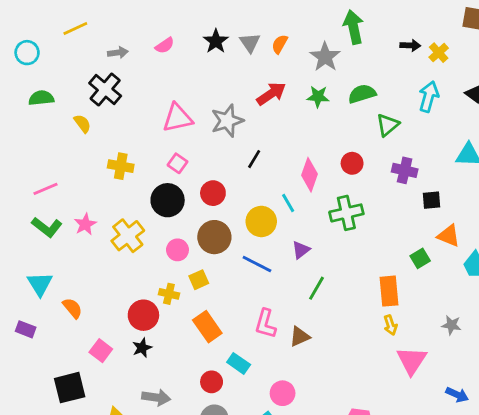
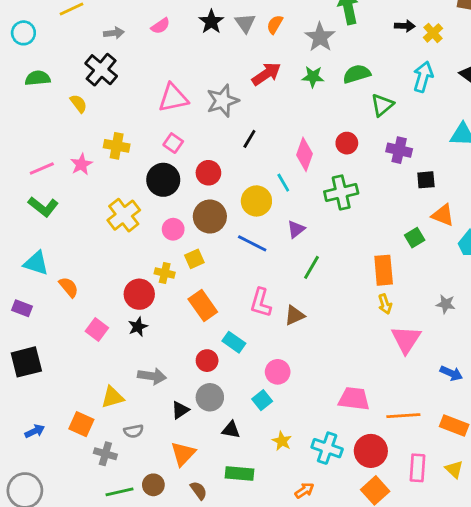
pink star: (85, 224) -> (81, 164), moved
cyan triangle: (40, 284) -> (36, 263), turned -40
black square: (70, 388) -> (26, 362), moved

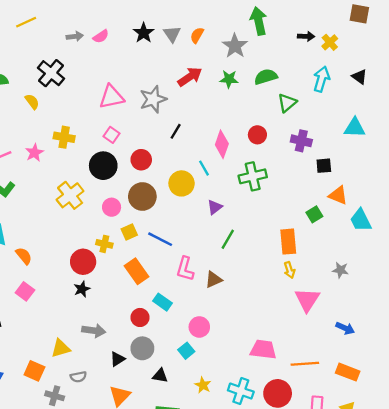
gray arrow: (114, 33) -> (75, 36), moved
blue line: (252, 243) -> (160, 239), moved
pink square: (97, 329) -> (25, 291), moved

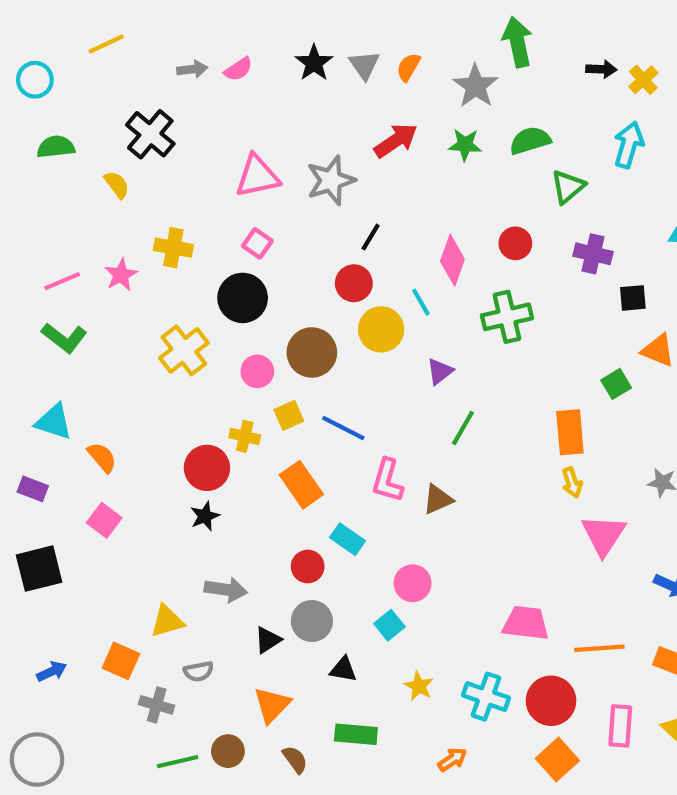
red circle: (141, 160) -> (354, 283), moved

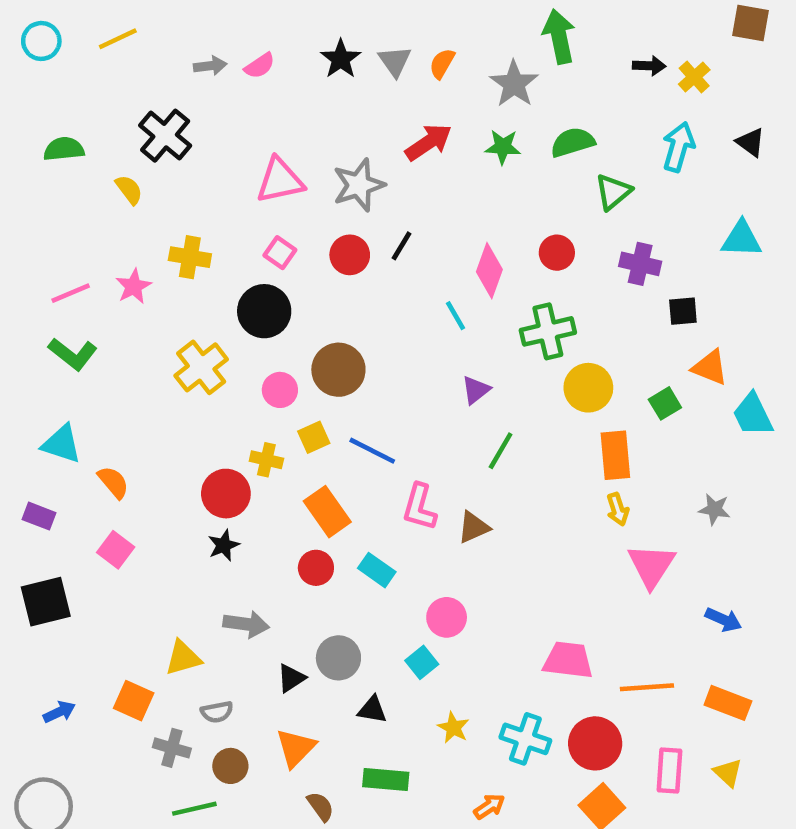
cyan circle: (35, 80) -> (41, 41), moved
red circle: (354, 283) -> (350, 255), moved
yellow circle: (381, 329) -> (588, 388), moved
red circle: (308, 566) -> (316, 568), moved
brown circle: (228, 751) -> (230, 766), moved

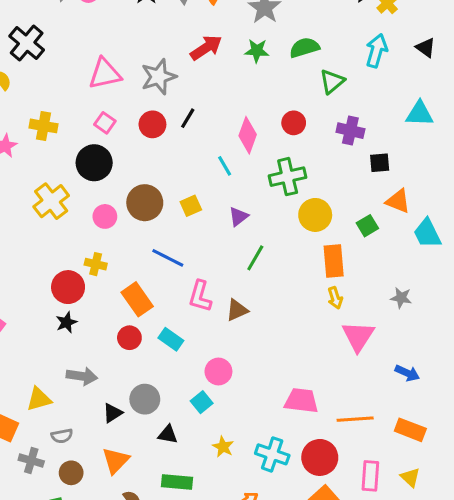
yellow square: (314, 437) -> (191, 206), moved

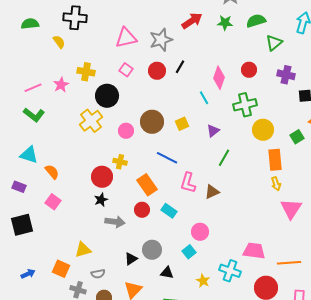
black cross: (27, 43) -> (75, 18), turned -35
black circle: (94, 163) -> (107, 96), moved
gray arrow: (82, 376) -> (115, 222), moved
cyan cross: (272, 454) -> (230, 271), moved

